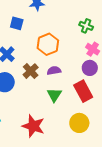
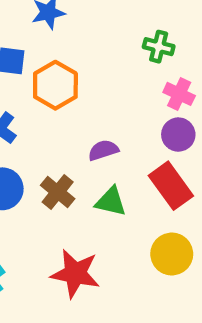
orange hexagon: (48, 44) -> (55, 85), moved
brown cross: (31, 71) -> (58, 192), moved
green triangle: (54, 95) -> (111, 202), turned -42

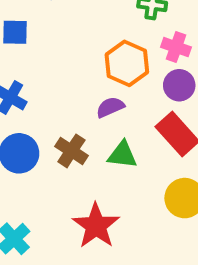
orange hexagon: (55, 85) -> (127, 63), moved
red star: (75, 274) -> (96, 226), turned 30

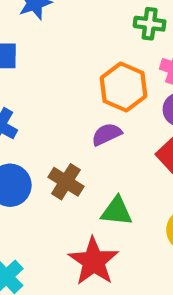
green triangle: (122, 155) -> (117, 211), moved

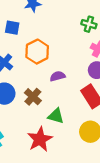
orange hexagon: (124, 87) -> (37, 52), moved

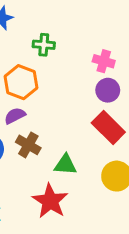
green cross: (89, 24) -> (44, 45), moved
purple semicircle: (58, 76) -> (15, 116), moved

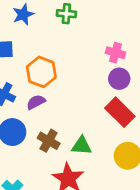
green cross: (44, 45) -> (66, 14), moved
brown cross: (28, 145) -> (49, 141), moved

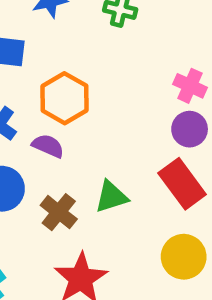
purple semicircle: (36, 102) -> (48, 146), turned 42
green triangle: (81, 146) -> (111, 197), moved, turned -30

